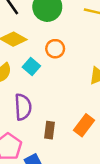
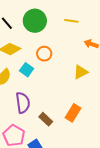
brown rectangle: (49, 130) -> (46, 119), turned -48

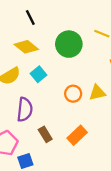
green circle: (35, 21) -> (69, 44), moved
orange circle: (44, 54) -> (73, 94), moved

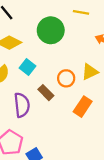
brown rectangle: (45, 134) -> (46, 93), moved
orange rectangle: (77, 135) -> (83, 107), moved

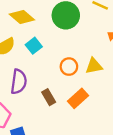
brown rectangle: (46, 93) -> (49, 97), moved

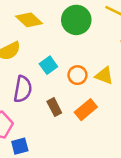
cyan square: (34, 46) -> (48, 65), moved
yellow triangle: (94, 66) -> (104, 76), turned 30

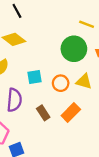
green circle: (76, 20) -> (74, 49), moved
cyan square: (48, 65) -> (35, 77), turned 32

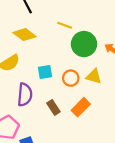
yellow line: (87, 24) -> (65, 25), moved

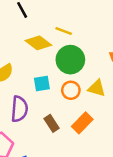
yellow diamond: (25, 35) -> (38, 43), moved
green circle: (84, 44) -> (70, 60), moved

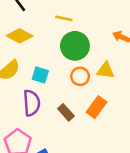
yellow diamond: (38, 43) -> (20, 36), moved
cyan square: (42, 83) -> (40, 75), moved, turned 35

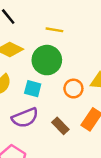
green circle: (75, 46) -> (47, 60), moved
purple semicircle: (32, 103) -> (25, 118), turned 75

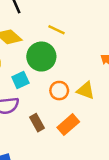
cyan square: (33, 89) -> (20, 80), turned 35

